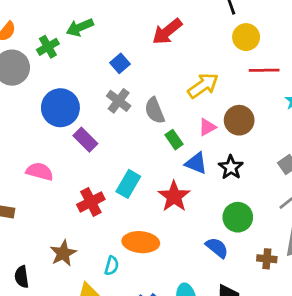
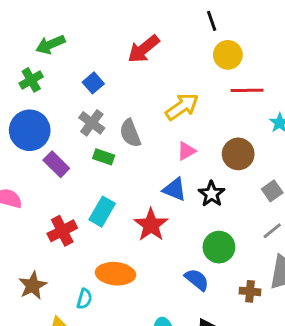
green cross: (48, 47) -> (31, 80), moved
brown circle: (239, 120) -> (238, 154), moved
green rectangle: (174, 140) -> (104, 157), moved, turned -36

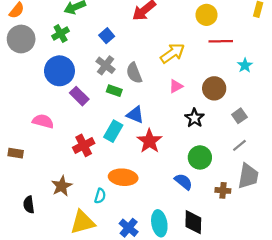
blue triangle: (175, 189) -> (135, 115), moved

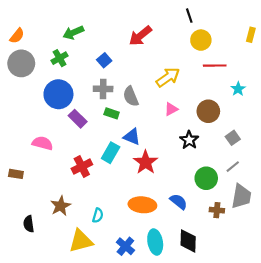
gray cross: (106, 65) -> (103, 89), turned -36
green circle: (200, 157) -> (206, 178), moved
orange ellipse: (123, 177) -> (142, 205), moved

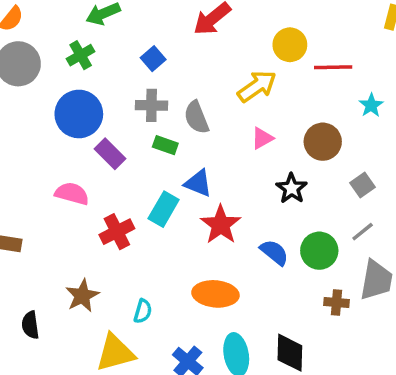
yellow circle: (201, 40) -> (290, 45), moved
pink semicircle: (43, 143) -> (72, 194), moved
blue semicircle: (179, 202) -> (274, 252), moved

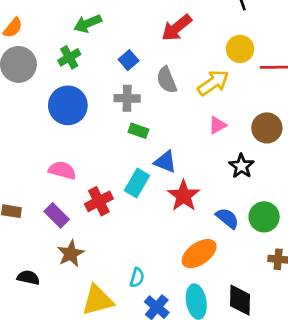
gray semicircle: (196, 117) -> (167, 80), moved
purple rectangle: (110, 154) -> (57, 215), moved
orange ellipse: (215, 294) -> (199, 254), moved, turned -40
cyan semicircle: (143, 311) -> (137, 278), moved
black semicircle: (30, 325) -> (28, 278), turned 110

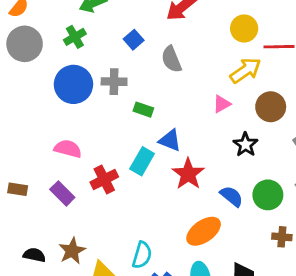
yellow arrow: (213, 83) -> (245, 70), moved
gray cross: (127, 98) -> (114, 82), moved
brown star: (71, 254) -> (72, 251), moved
cyan semicircle: (137, 278) -> (142, 255), size x1.4

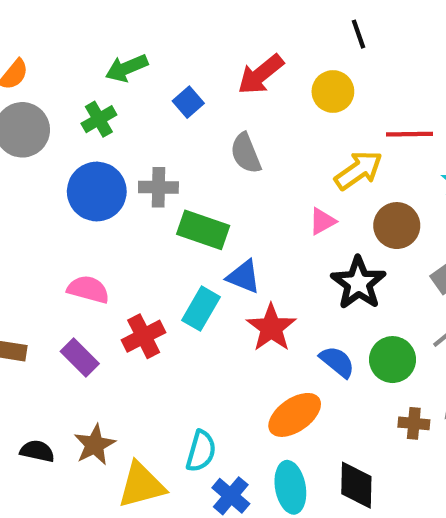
yellow circle: (244, 28) -> (333, 91), moved
blue square: (134, 40) -> (188, 102), moved
green rectangle: (143, 110) -> (203, 230), size x1.6
black star: (245, 145) -> (358, 283), size x1.4

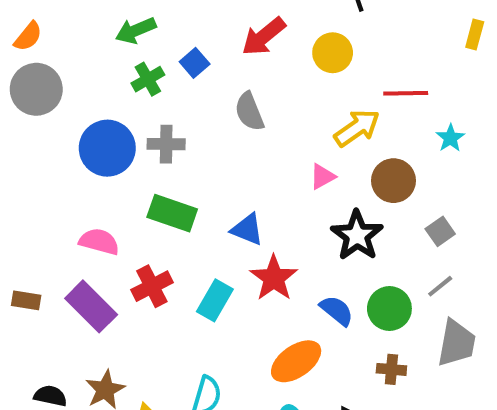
green cross: (99, 119) -> (148, 79), moved
green rectangle: (203, 230) -> (172, 213), moved
cyan rectangle: (201, 309) -> (215, 300), moved
purple rectangle: (80, 357) -> (91, 306), size x1.4
brown cross: (414, 423) -> (391, 369), moved

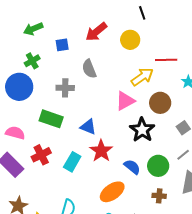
blue square: (195, 63) -> (62, 45), turned 32
green cross: (148, 79) -> (32, 61), moved
gray cross: (166, 144) -> (65, 88), moved
pink triangle: (322, 177) -> (125, 101), size x1.5

